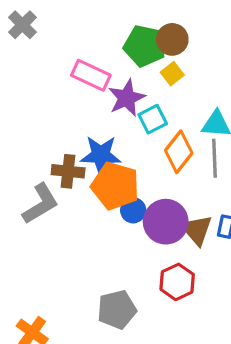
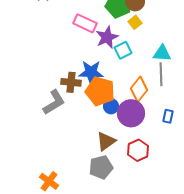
orange diamond: (179, 152) -> (139, 89), moved
brown triangle: (197, 230) -> (106, 141), moved, turned 35

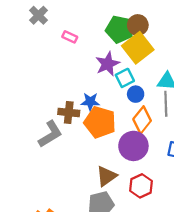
yellow square: (135, 22) -> (138, 48), size x2.0
pink rectangle: (85, 23) -> (70, 37), moved, size x0.6
blue star: (91, 72) -> (90, 102), size x0.7
blue circle: (111, 106) -> (136, 94), moved

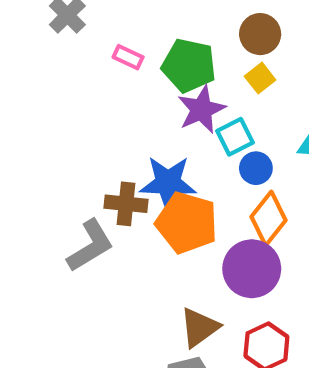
green pentagon: (119, 29) -> (189, 65), moved
yellow square: (138, 48) -> (260, 78), size x0.5
blue star: (90, 102) -> (168, 183), size x1.5

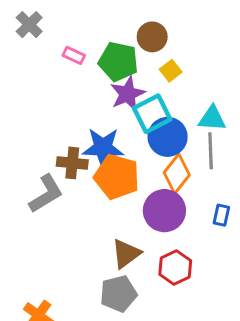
brown circle: (260, 34) -> (152, 37), moved
cyan square: (235, 137) -> (152, 114), size x1.4
blue circle: (256, 168) -> (168, 137), size x1.6

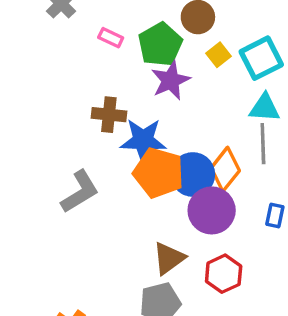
green pentagon: (118, 61) -> (160, 44), turned 30
cyan square: (152, 114) -> (261, 58), moved
blue circle: (168, 137) -> (193, 174), moved
brown cross: (72, 163) -> (109, 115), moved

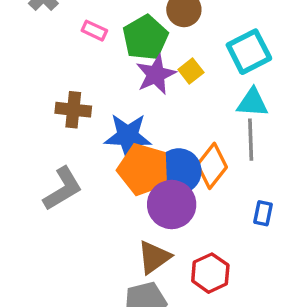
yellow square: (218, 55) -> (191, 71), moved
brown cross: (109, 115) -> (73, 110), moved
purple circle: (212, 210) -> (172, 205), moved

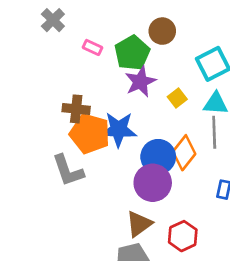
yellow square: (191, 71) -> (177, 98), moved
orange pentagon: (144, 169) -> (90, 134), moved
gray L-shape: (63, 189) -> (68, 170), turned 102

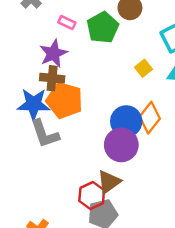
purple star: (140, 82) -> (53, 53), moved
blue star: (119, 129) -> (34, 104), moved
red hexagon: (183, 236) -> (92, 195), moved

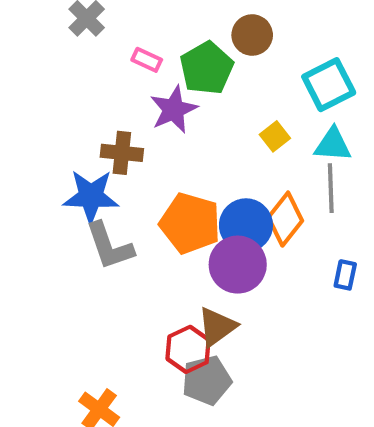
purple star: (53, 53) -> (174, 109), moved
orange pentagon: (64, 100) -> (190, 223), moved

